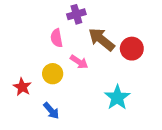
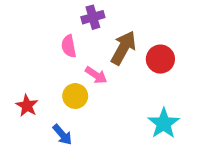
brown arrow: (101, 39) -> (123, 48), turned 80
yellow circle: (53, 74) -> (75, 96), moved
cyan star: (117, 97) -> (164, 123), moved

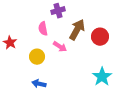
yellow circle: (75, 96) -> (37, 57), moved
red star: (27, 106) -> (10, 43), moved
blue arrow: (62, 135) -> (39, 84), turned 144

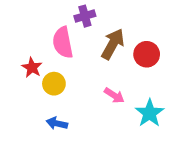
pink semicircle: (43, 29) -> (63, 42), size x1.5
red star: (10, 43) -> (32, 67), moved
pink arrow: (60, 47) -> (114, 95), moved

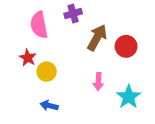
pink semicircle: (63, 42) -> (39, 25), moved
pink arrow: (114, 95) -> (98, 82), turned 60

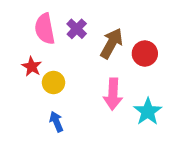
purple cross: (73, 14) -> (77, 29), moved, turned -30
pink arrow: (98, 82) -> (113, 94), size x1.5
blue arrow: (49, 106) -> (56, 122), turned 54

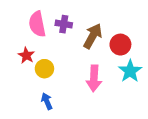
purple cross: (77, 29) -> (64, 24), turned -35
cyan star: (148, 112) -> (130, 71), moved

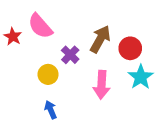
pink semicircle: (37, 24) -> (40, 26), turned -30
purple cross: (64, 24) -> (70, 55), moved, turned 35
red star: (26, 55) -> (13, 37), moved

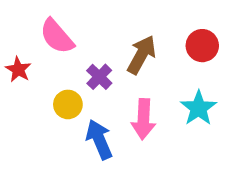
red star: (13, 37) -> (18, 70), moved
red circle: (130, 48) -> (202, 46), moved
blue arrow: (51, 110) -> (99, 139), moved, size x1.5

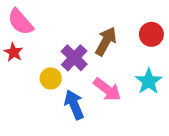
pink semicircle: (57, 36) -> (20, 22), moved
purple cross: (99, 77) -> (74, 58), size x1.4
pink arrow: (143, 119) -> (107, 89), turned -56

